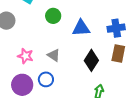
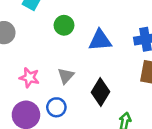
gray triangle: (54, 55) -> (66, 76), turned 40
black diamond: (91, 60) -> (100, 92), moved

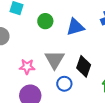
gray triangle: (66, 76) -> (55, 60), size x1.5
blue circle: (56, 107) -> (64, 84), moved

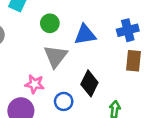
gray triangle: (55, 60) -> (56, 56), moved
pink star: (27, 67) -> (35, 84), moved

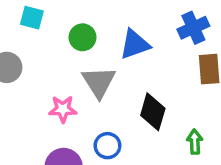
pink star: (35, 84) -> (63, 109), moved
blue circle: (64, 101) -> (107, 146), moved

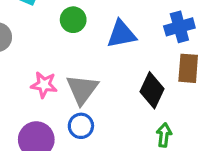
gray triangle: (99, 82) -> (82, 89), moved
black diamond: (153, 112) -> (152, 90), moved

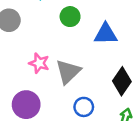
blue circle: (81, 126) -> (84, 107), moved

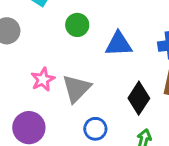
pink star: (39, 63) -> (43, 79), turned 30

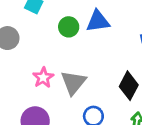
blue triangle: (119, 44) -> (98, 21), moved

